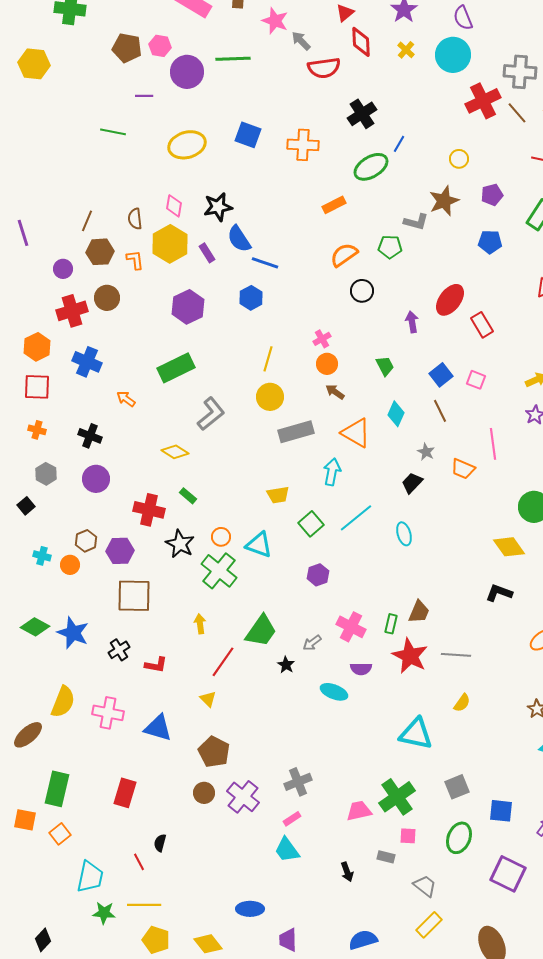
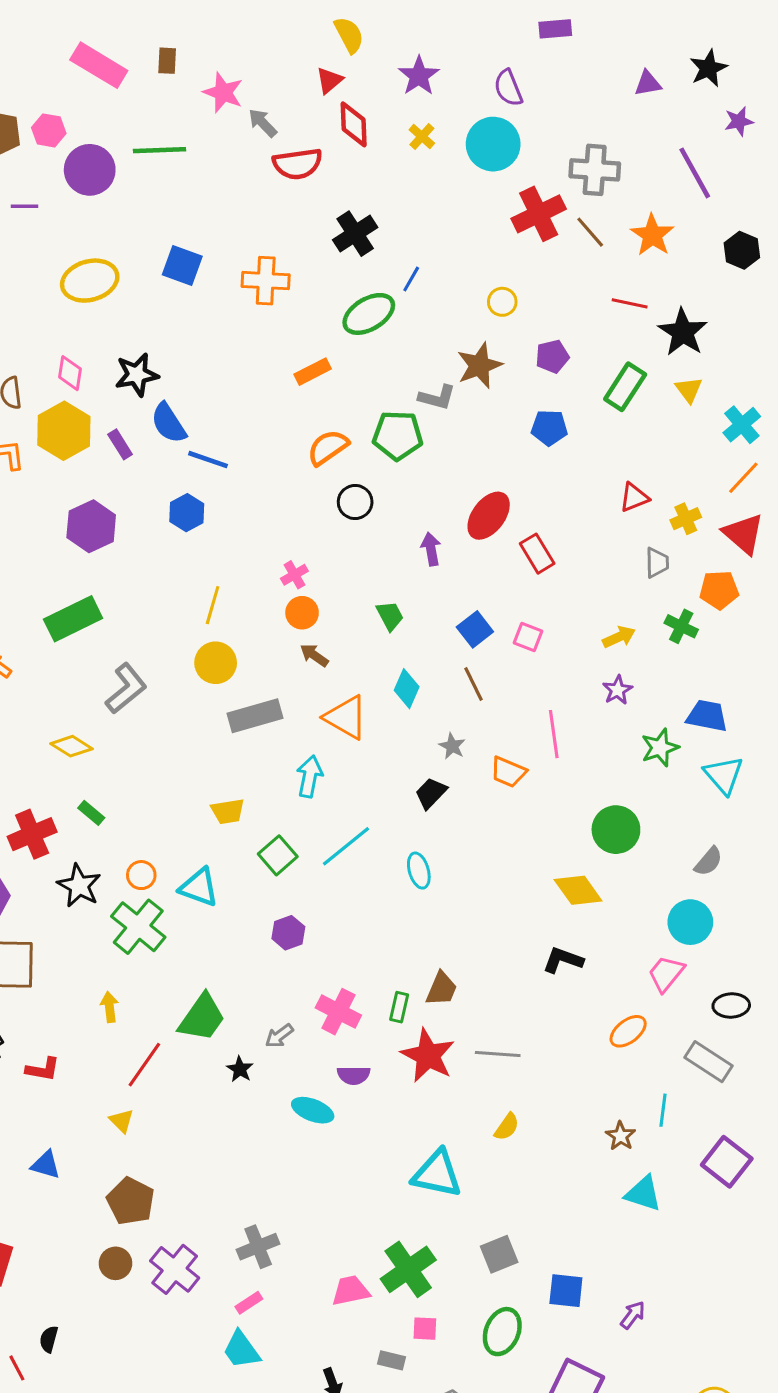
green pentagon: (390, 247) -> (398, 435), size x1.4
red cross: (149, 510) -> (32, 834), turned -36
blue triangle: (158, 728) -> (46, 1165), size x0.7

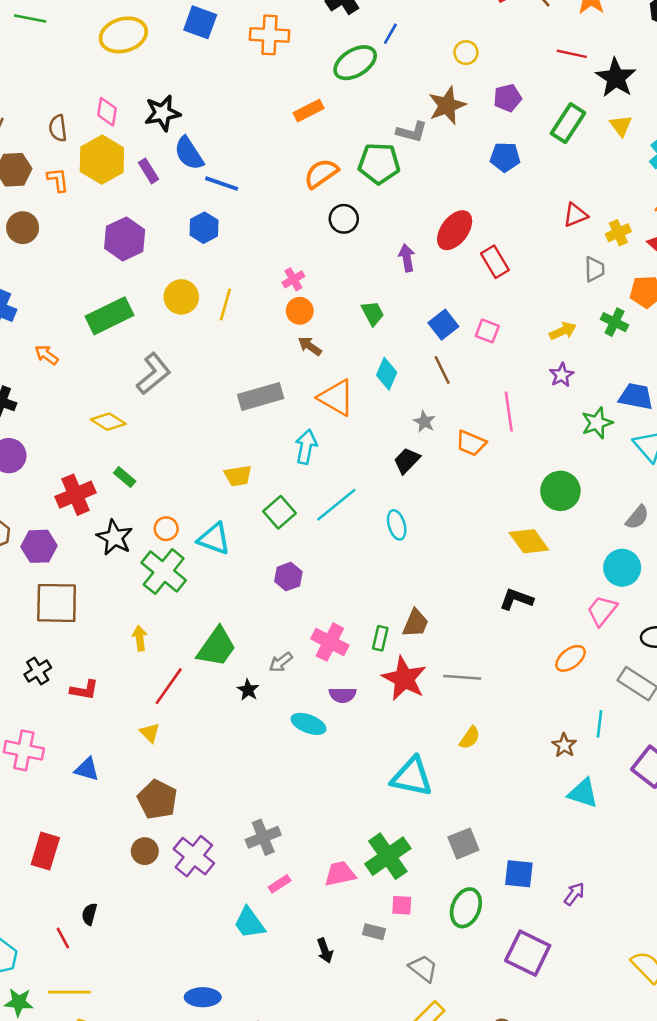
yellow circle: (216, 663) -> (181, 297), moved
pink rectangle: (249, 1303) -> (280, 884), moved

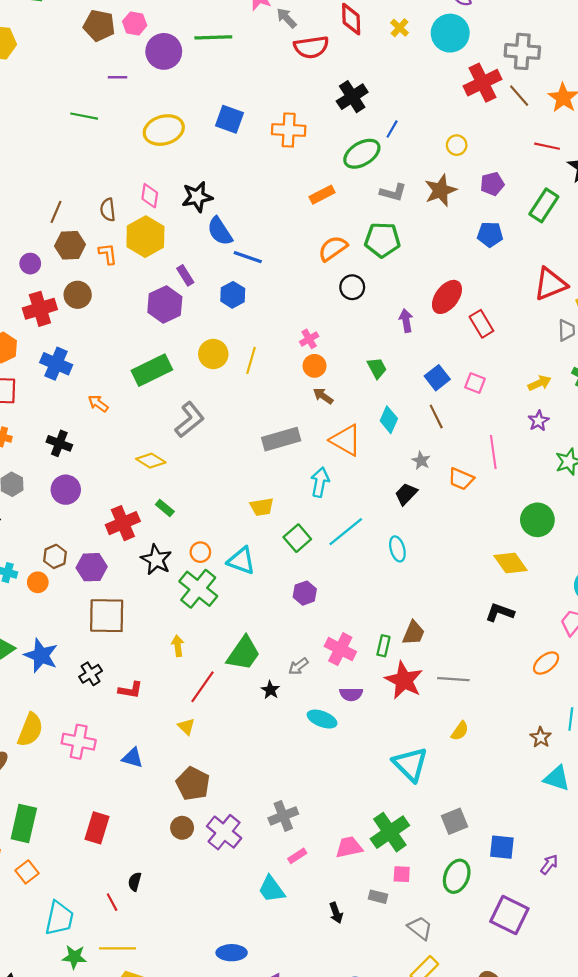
gray L-shape: (412, 132) -> (393, 192), moved
purple rectangle: (149, 171) -> (185, 275), moved
red triangle: (576, 215) -> (550, 284), size x1.6
cyan triangle: (412, 777) -> (410, 764), turned 33

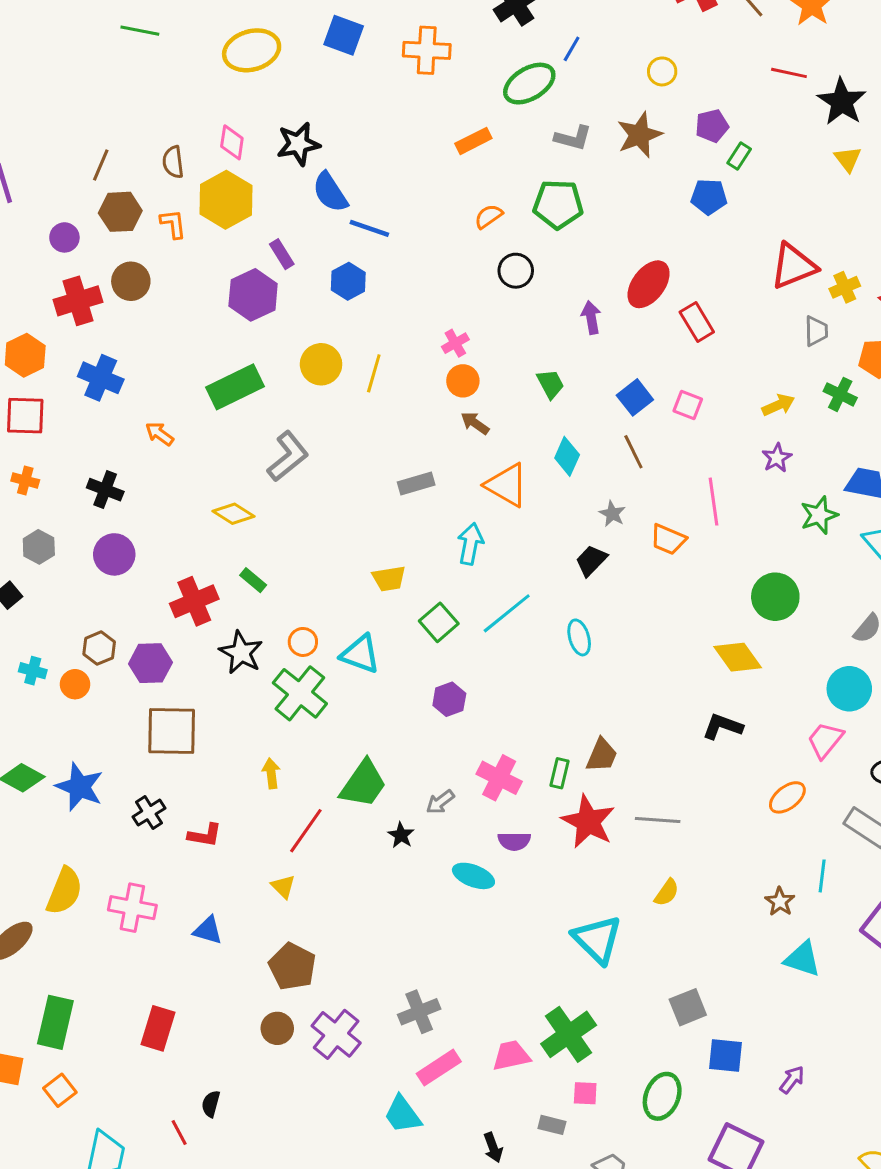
green rectangle: (544, 205) -> (739, 156), moved, size x0.6
orange semicircle: (333, 248) -> (489, 216), size x0.7
gray rectangle: (281, 439) -> (416, 483), size x0.7
gray square: (454, 821) -> (688, 1007), moved
pink rectangle: (297, 856) -> (439, 1068), size x1.6

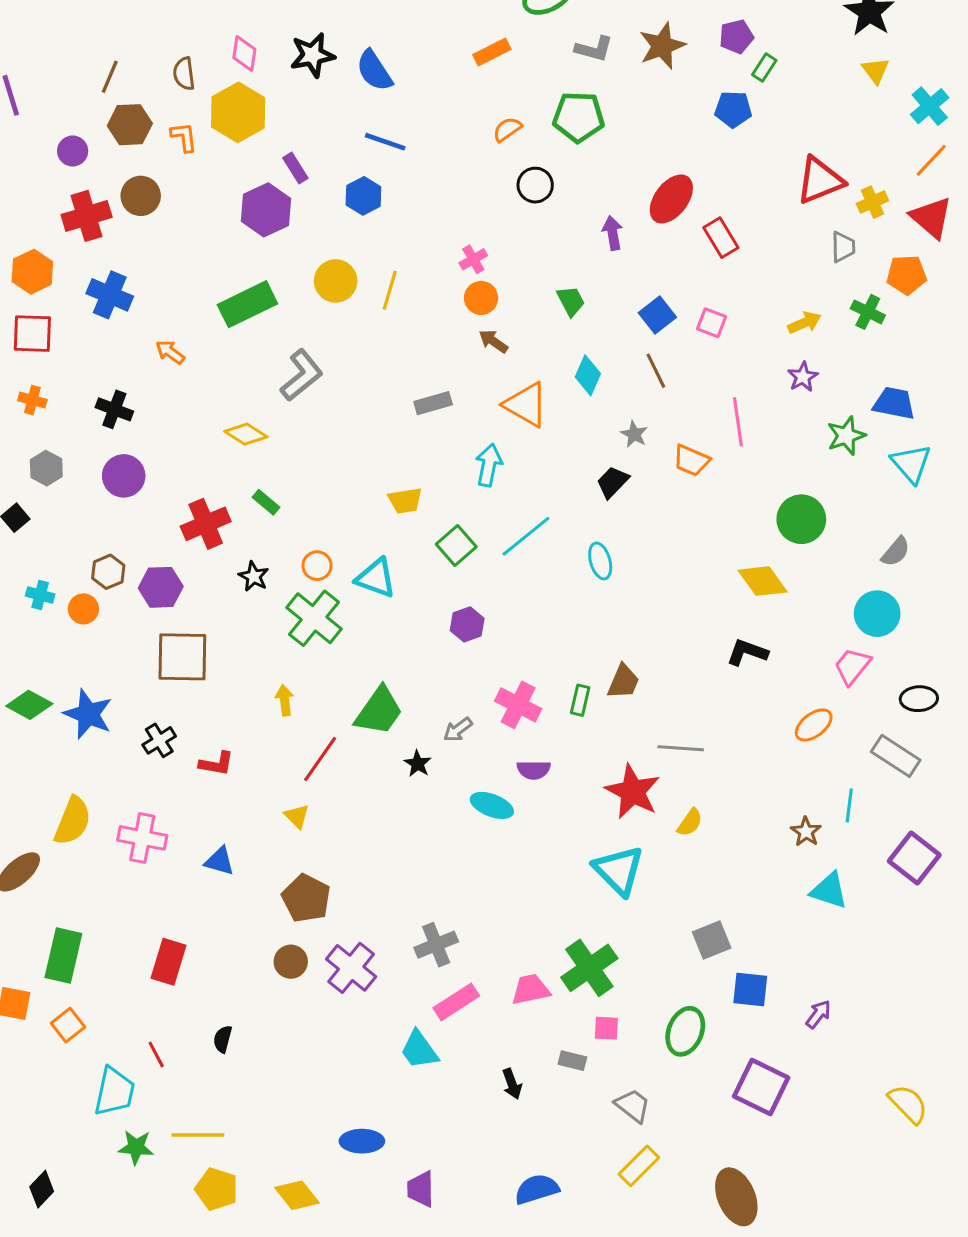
blue semicircle: (330, 192) -> (374, 71), moved
black star: (241, 653) -> (254, 576), size x0.7
red star: (588, 822) -> (633, 791), moved
red line: (179, 1132) -> (156, 1055), moved

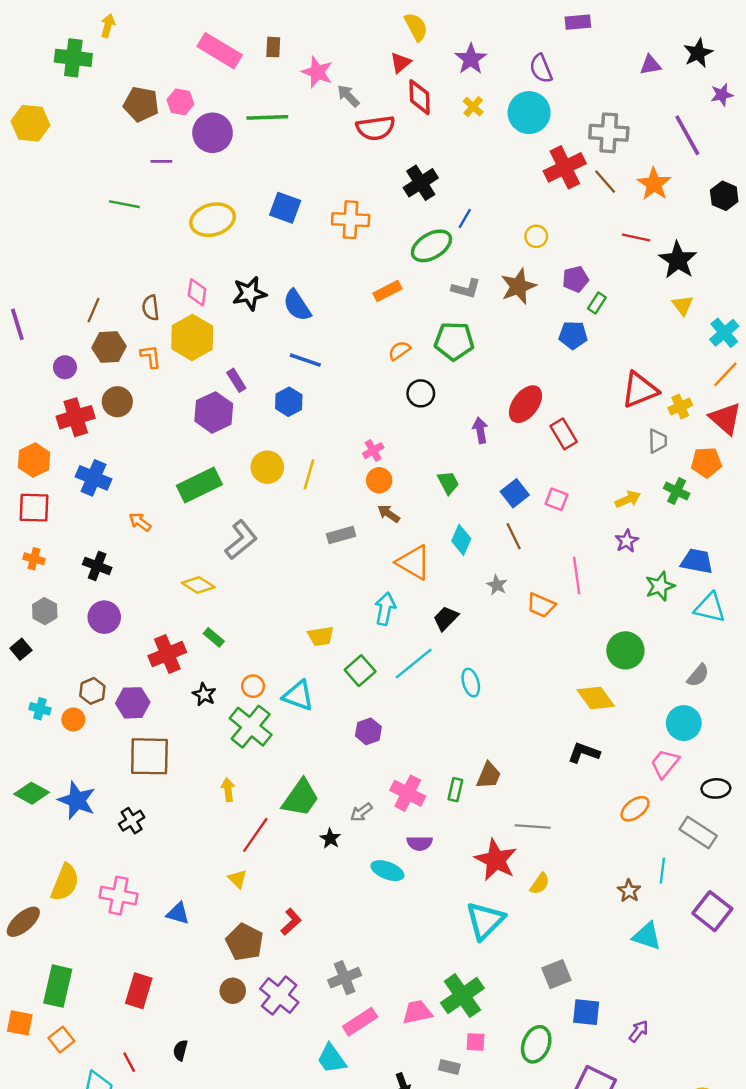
gray rectangle: (433, 403) -> (341, 535), moved
cyan triangle: (911, 464) -> (710, 608), turned -36
black trapezoid: (613, 482) -> (446, 618), moved
red L-shape: (216, 764) -> (291, 922), moved, turned -52
cyan triangle: (619, 870) -> (485, 921), turned 30

